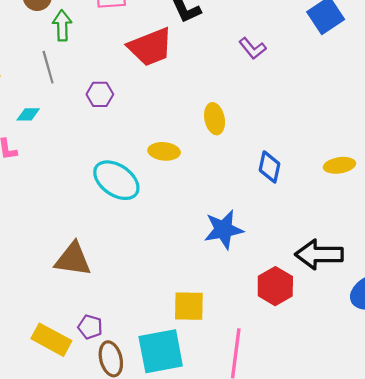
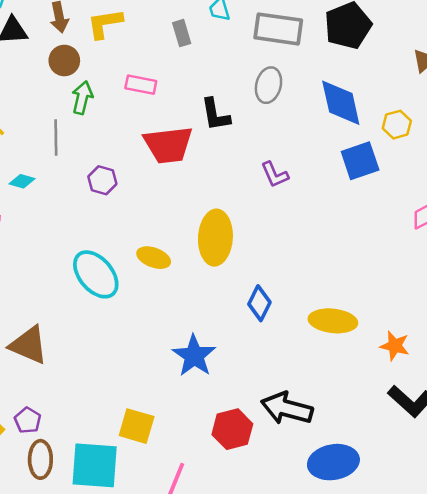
yellow ellipse: (215, 119) -> (215, 238), size x1.6
yellow ellipse: (339, 165) -> (333, 321), size x1.4
blue star: (224, 229) -> (194, 356), turned 30

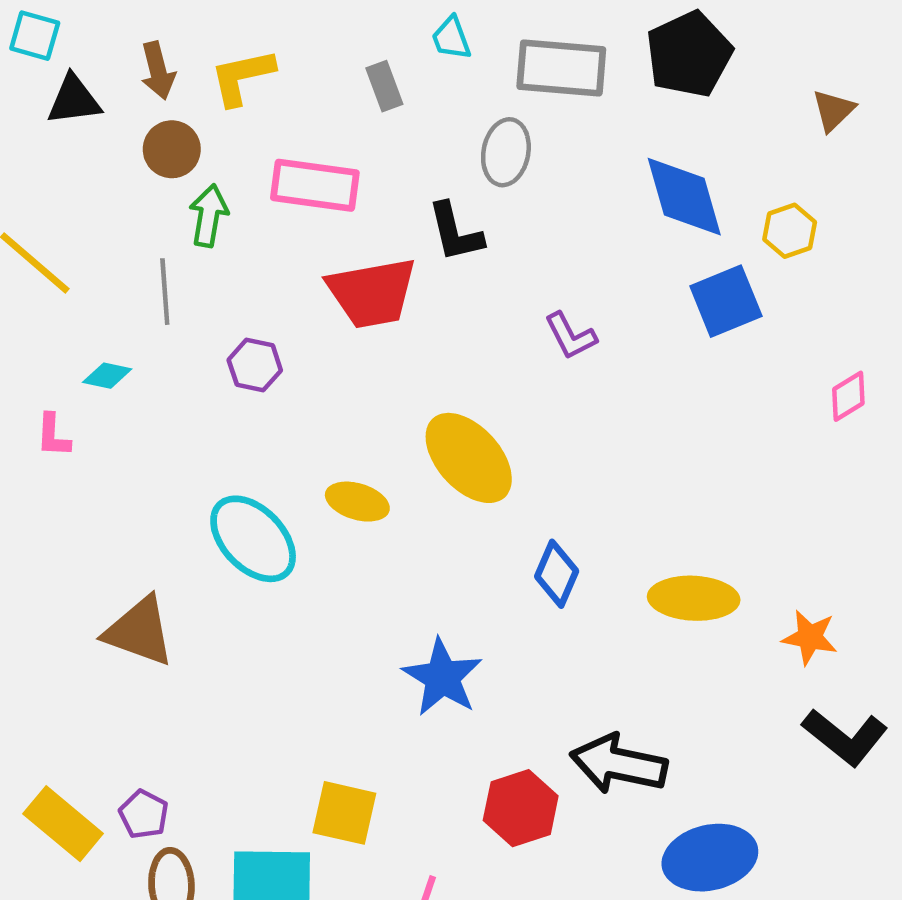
pink rectangle: (141, 85) -> (315, 185), size x1.5
gray ellipse: (268, 85) -> (506, 152), moved
yellow ellipse: (215, 238) -> (469, 458), turned -42
brown triangle: (29, 345) -> (139, 631), moved

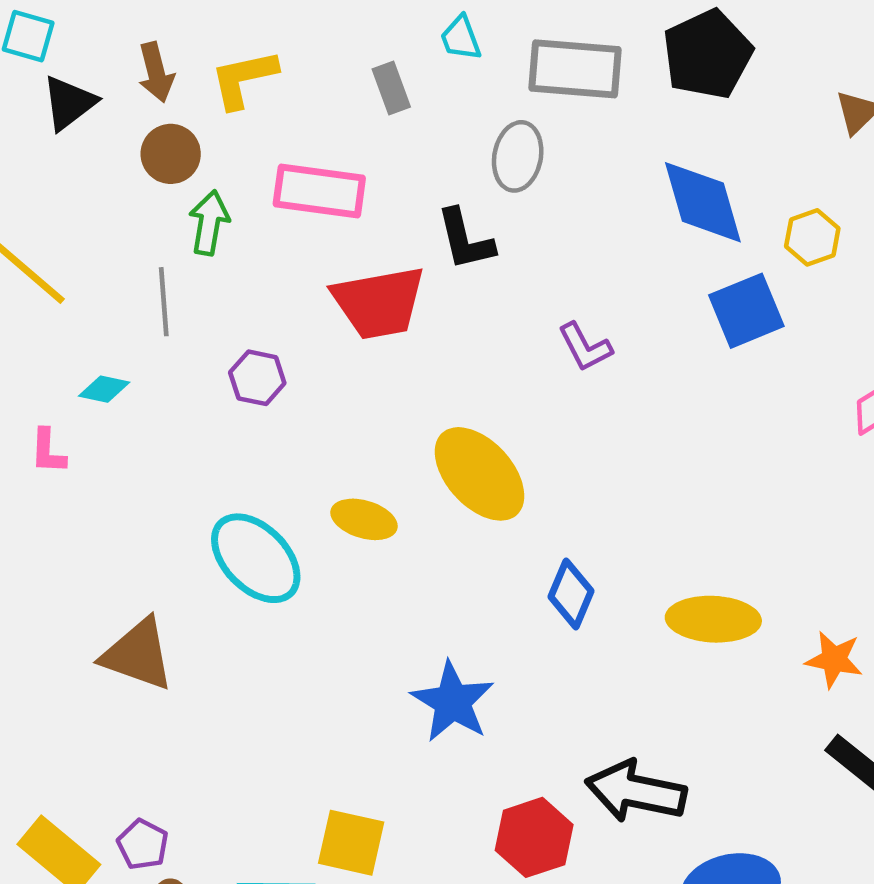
black triangle: (74, 100) -> (69, 103), turned -30

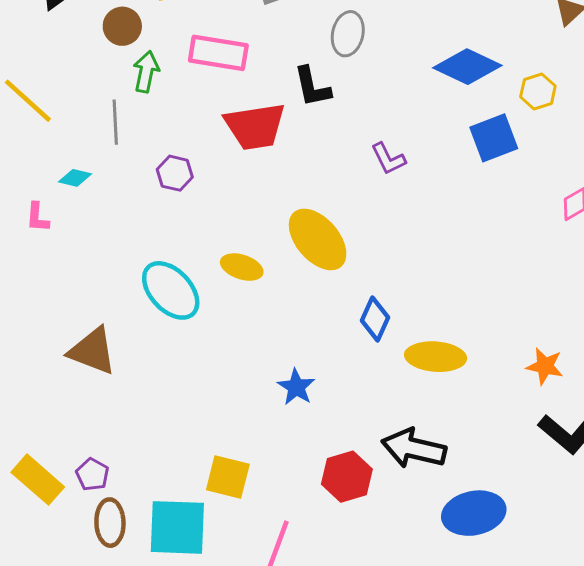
blue diamond: (703, 202) -> (467, 67), turned -50
yellow ellipse: (713, 619) -> (436, 357), moved
blue star: (453, 702) -> (296, 387), size x0.7

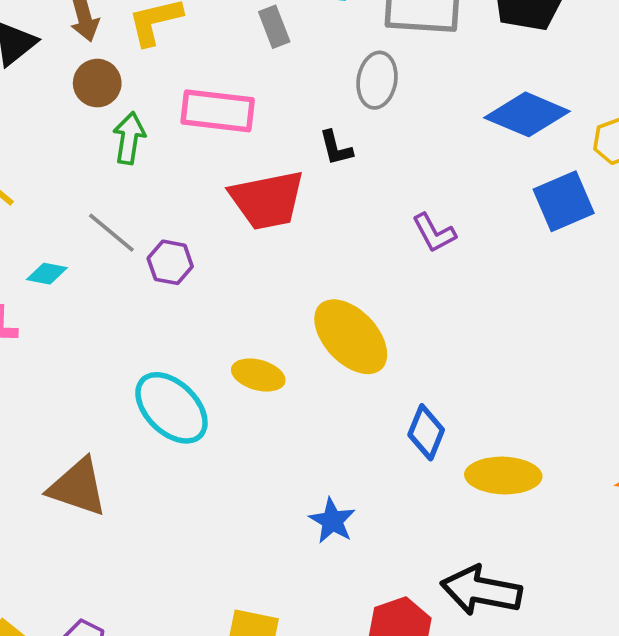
black L-shape: (312, 87) -> (336, 148), size x0.7
gray line: (115, 122) -> (111, 233), moved, turned -45

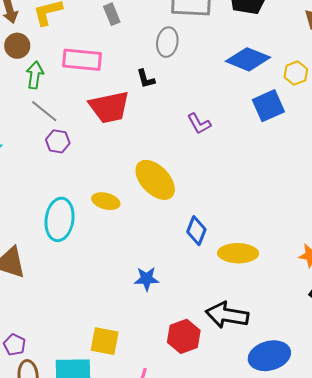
gray line: (111, 233) -> (44, 111), moved
cyan ellipse: (171, 408) -> (60, 219), turned 54
blue star: (332, 521) -> (147, 279), turned -30

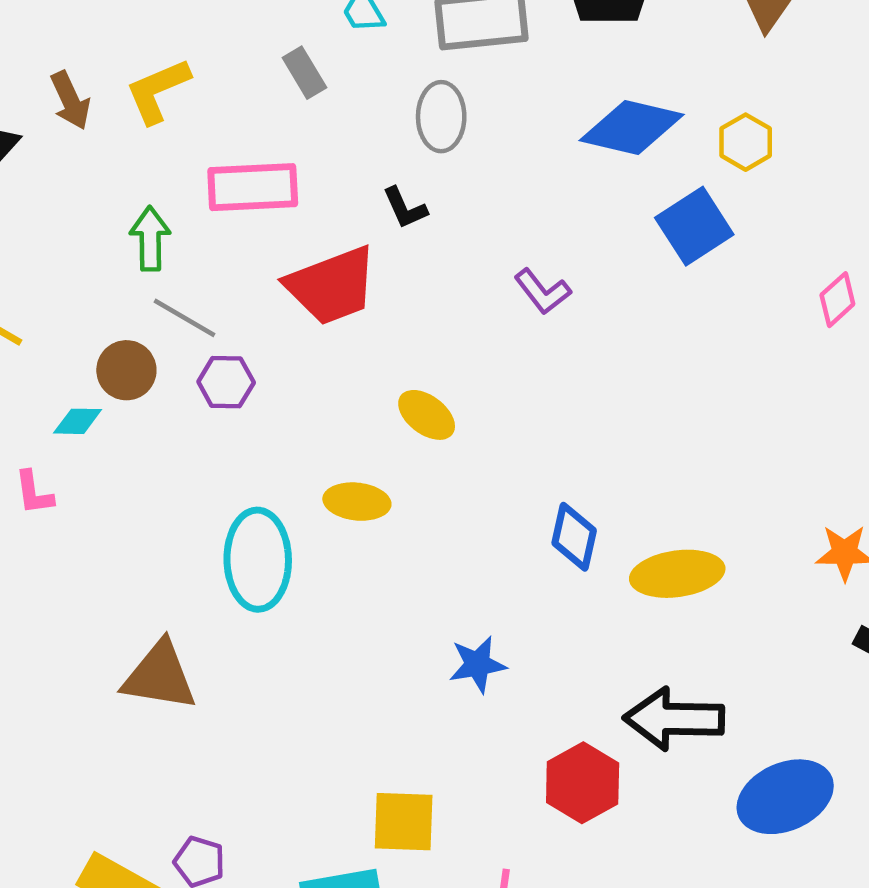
brown circle: (17, 46) -> (126, 370), moved
yellow ellipse: (155, 180) -> (427, 415), moved, size x0.6

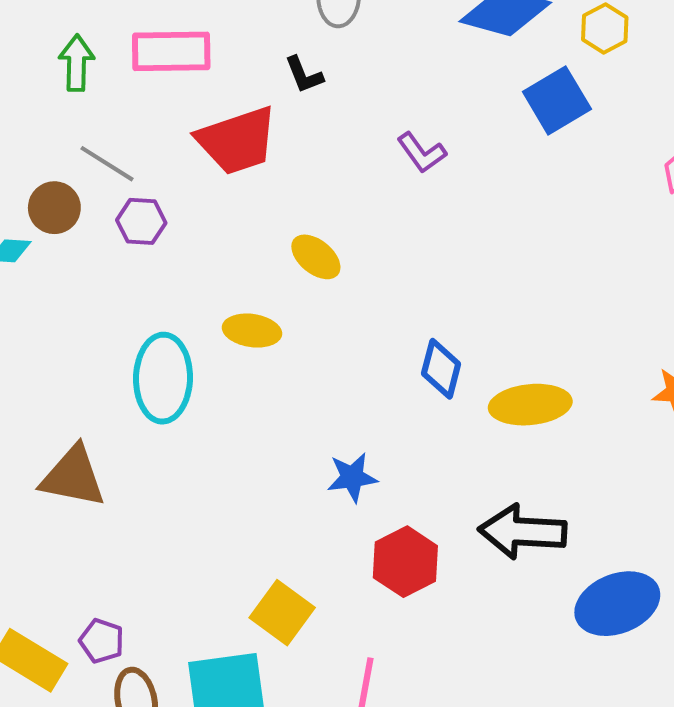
green arrow: (150, 239) -> (77, 63), moved
red hexagon: (583, 783) -> (405, 562), moved
yellow square: (404, 822) -> (282, 613), turned 32

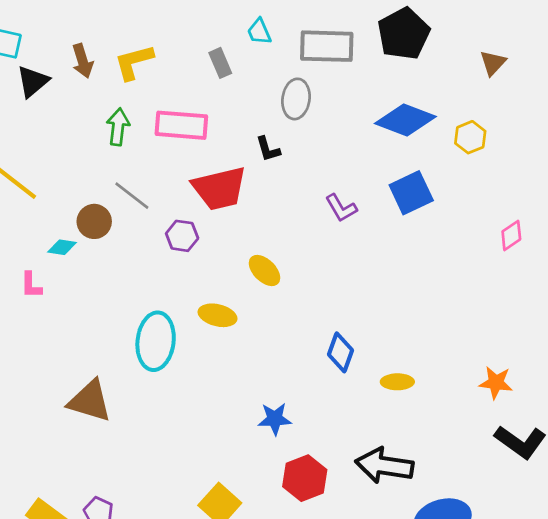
blue square: (557, 100) -> (411, 193), moved
purple hexagon: (141, 221) -> (182, 236), moved
yellow ellipse: (530, 405) -> (397, 382), size x0.6

